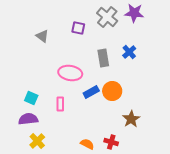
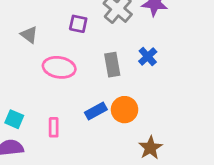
pink ellipse: (70, 73) -> (59, 67), moved

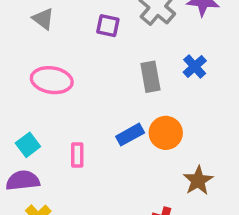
gray triangle: (29, 35) -> (43, 19), moved
pink ellipse: (59, 67) -> (52, 80), moved
cyan square: (14, 119) -> (28, 145), turned 30

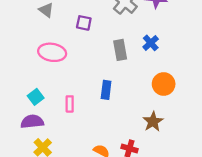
purple square: (108, 26) -> (84, 23), moved
orange circle: (166, 133) -> (164, 84), moved
blue rectangle: (130, 135) -> (106, 90), turned -54

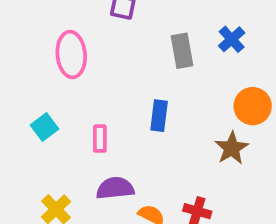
pink ellipse: (52, 52) -> (71, 55), turned 76
purple semicircle: (32, 122) -> (115, 188), moved
brown star: (153, 122) -> (232, 148), moved

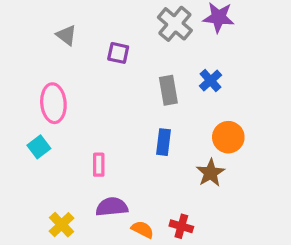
pink ellipse: (71, 55) -> (53, 103), moved
blue rectangle: (159, 116) -> (164, 142), moved
cyan square: (45, 127) -> (39, 147), moved

